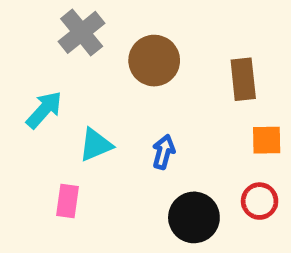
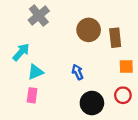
brown circle: (154, 61) -> (89, 30), moved
cyan triangle: (96, 145) -> (35, 72), moved
blue arrow: (164, 152) -> (78, 72), turned -40

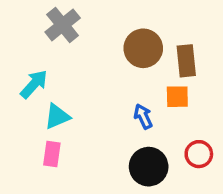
orange square: (126, 66) -> (177, 97), moved
blue arrow: (78, 72) -> (143, 116), moved

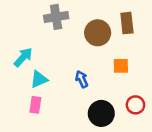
gray cross: (63, 25) -> (56, 17), moved, turned 30
brown rectangle: (186, 61) -> (127, 23), moved
blue arrow: (143, 116) -> (82, 79), moved

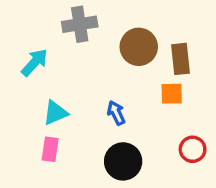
brown rectangle: (127, 23) -> (180, 59), moved
cyan arrow: (23, 57) -> (35, 62), moved
black circle: (101, 113) -> (123, 161), moved

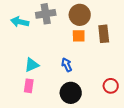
brown circle: (139, 47) -> (80, 15), moved
cyan arrow: (35, 62) -> (20, 22), moved, turned -120
orange square: (172, 94) -> (79, 36), moved

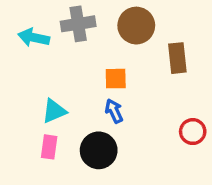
orange square: (79, 36) -> (116, 79), moved
red circle: (111, 86) -> (193, 132), moved
black circle: (71, 93) -> (99, 150), moved

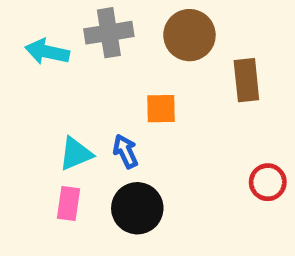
blue arrow: (114, 111) -> (125, 151), moved

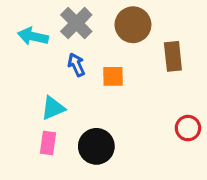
gray cross: (109, 33) -> (76, 23), turned -36
blue arrow: (125, 151) -> (76, 65), moved

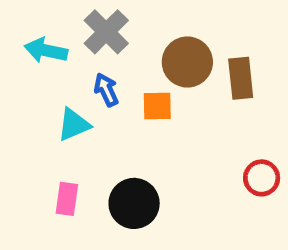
brown circle: (133, 25) -> (187, 62), moved
cyan triangle: (53, 108) -> (74, 125), moved

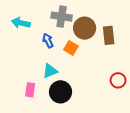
gray cross: (106, 32) -> (62, 17), moved, turned -36
orange square: (157, 106) -> (71, 48), turned 32
cyan triangle: (74, 125) -> (50, 71), moved

